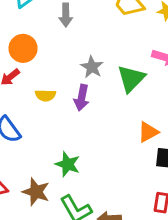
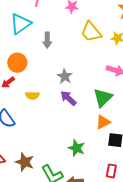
green triangle: (131, 79) -> (103, 98), moved
purple arrow: (82, 98) -> (68, 98), moved, turned 120
green star: (68, 164) -> (77, 148), moved

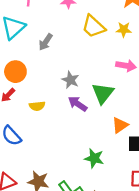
gray arrow: (47, 40) -> (46, 42), turned 42
green triangle: (103, 98) -> (103, 93), moved

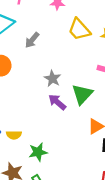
yellow semicircle: (37, 106) -> (14, 135), moved
green star: (94, 158) -> (38, 152), moved, turned -30

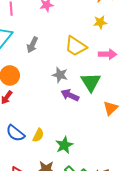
yellow trapezoid: (79, 29) -> (76, 46), moved
yellow semicircle: (14, 135) -> (38, 135), turned -48

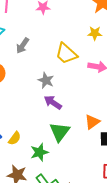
green triangle: (91, 82) -> (60, 132), moved

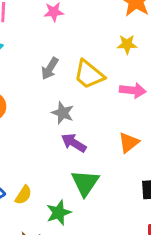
gray arrow: (23, 46) -> (50, 68), moved
orange triangle: (92, 122) -> (129, 143), moved

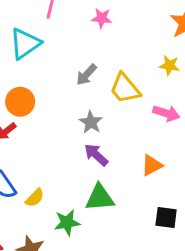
green triangle: (85, 183) -> (100, 198), turned 40

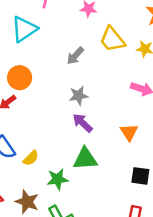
yellow trapezoid: (125, 88) -> (112, 39), moved
gray star: (91, 122) -> (78, 96), turned 30
orange triangle: (152, 165) -> (129, 132), turned -36

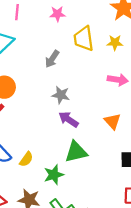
yellow trapezoid: (112, 39) -> (84, 39), turned 40
gray star: (78, 96) -> (61, 95), turned 30

